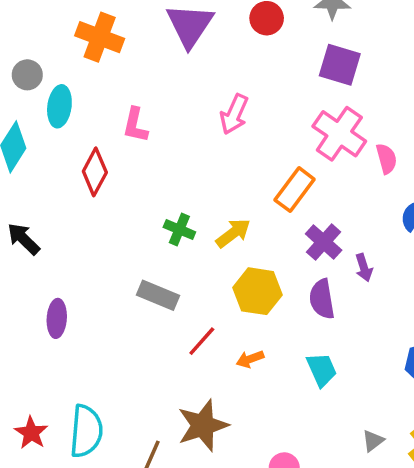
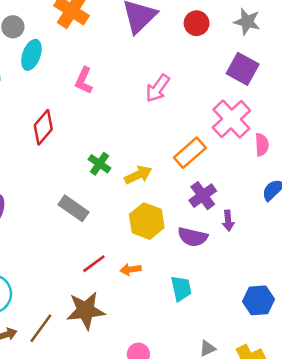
red diamond: (95, 172) -> (43, 127), moved
purple semicircle: (322, 299) -> (193, 237), turned -80
red line: (202, 341) -> (94, 264), moved

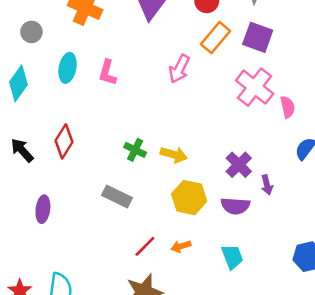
cyan ellipse: (31, 55) -> (68, 68), moved
red diamond: (43, 127) -> (64, 141), moved
orange rectangle: (190, 153) -> (215, 38), moved
yellow arrow: (138, 175) -> (174, 155), turned 50

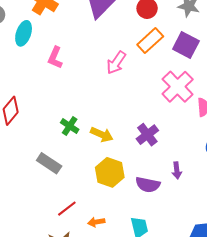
cyan ellipse: (68, 68) -> (24, 33), moved
purple cross: (239, 165) -> (147, 135), moved
orange arrow: (181, 246) -> (96, 222), moved

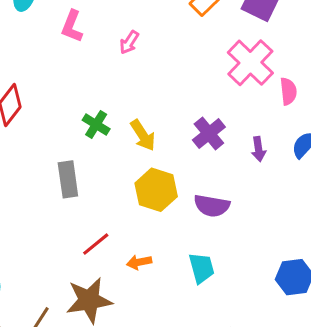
pink arrow: (116, 63) -> (129, 42), moved, size x0.7
yellow arrow: (102, 134) -> (143, 135), turned 35
gray rectangle: (49, 163) -> (68, 179), turned 50
purple arrow: (177, 170) -> (258, 149), moved

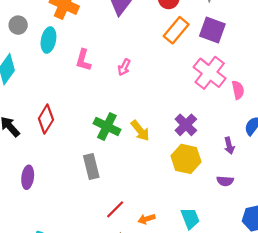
green cross: (96, 124) -> (107, 126), size x1.4
purple arrow: (258, 149) -> (229, 146), moved
yellow hexagon: (156, 190) -> (186, 159), moved
purple semicircle: (212, 206) -> (225, 181), moved, size x0.7

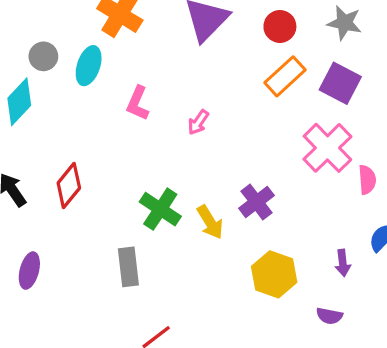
gray circle: (18, 25) -> (43, 56), moved
purple cross: (186, 125) -> (256, 202), moved

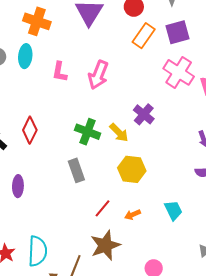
purple square: (340, 83) -> (177, 32), turned -30
pink arrow: (198, 122) -> (98, 75), size x1.8
yellow hexagon: (274, 274) -> (132, 169), moved

